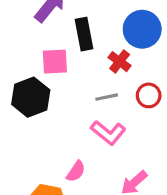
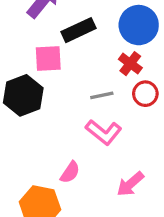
black rectangle: (84, 34) -> (78, 30), turned 76
red cross: (120, 62) -> (130, 64), moved

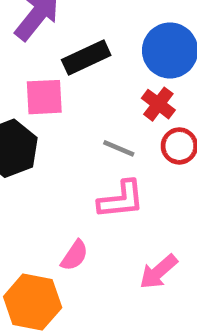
gray line: (102, 95) -> (119, 148), turned 35
pink L-shape: (104, 132) -> (121, 200), turned -45

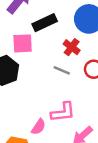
red cross: (158, 104) -> (72, 47), moved
pink L-shape: (121, 200) -> (63, 112), moved

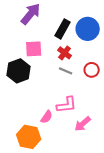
black rectangle: (45, 23) -> (63, 29), moved, turned -36
red cross: (72, 47) -> (65, 53), moved

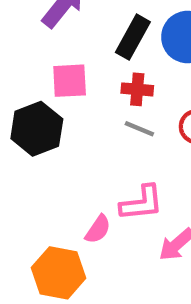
red cross: (65, 53) -> (137, 89), turned -32

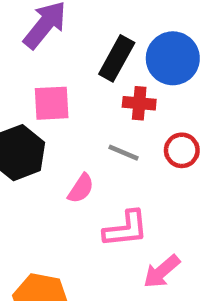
red cross: (137, 89) -> (139, 103), moved
pink semicircle: (98, 229) -> (81, 188), moved

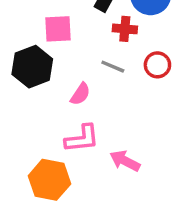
pink L-shape: (126, 229) -> (82, 139), moved
pink arrow: (162, 272) -> (125, 161), moved, turned 68

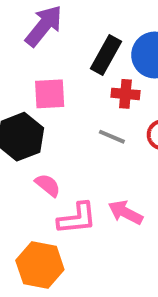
pink semicircle: (80, 94) -> (48, 185), moved, turned -85
pink arrow: (125, 161) -> (125, 212), moved

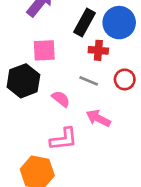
pink semicircle: (48, 185) -> (61, 99), moved
pink arrow: (125, 212) -> (98, 118), moved

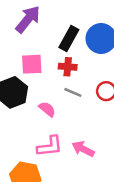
red cross: (98, 50) -> (68, 67), moved
pink arrow: (98, 118) -> (83, 149), moved

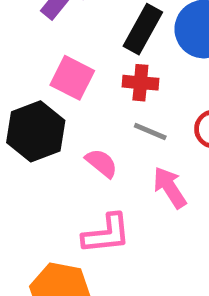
pink square: (32, 64) -> (72, 78), turned 30
pink arrow: (83, 149) -> (170, 187), moved, turned 30

